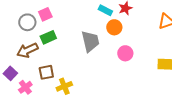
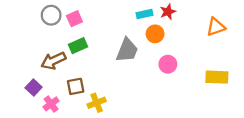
cyan rectangle: (105, 10) -> (144, 14), turned -40
gray circle: (27, 22) -> (51, 15), moved
gray trapezoid: (90, 41) -> (127, 50), turned 35

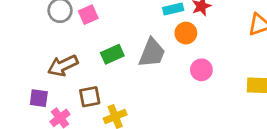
green rectangle: (78, 46) -> (112, 54), moved
purple square: (34, 88) -> (39, 98), turned -35

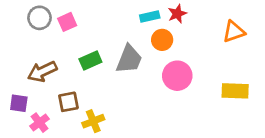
pink circle: (201, 70) -> (177, 76), size x1.4

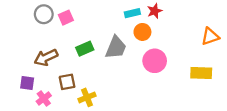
orange triangle: (234, 32) -> (210, 36), moved

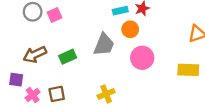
green rectangle: (85, 49) -> (68, 57), moved
brown square: (67, 82) -> (57, 94), moved
yellow cross: (87, 97) -> (106, 94), moved

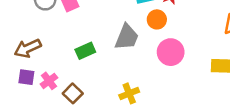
brown arrow: (35, 54) -> (28, 48), moved
brown square: (57, 94) -> (73, 93), turned -35
pink cross: (33, 95) -> (49, 81), moved

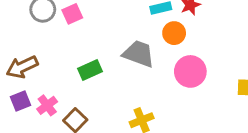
gray trapezoid: (127, 37) -> (139, 54), turned -92
purple square: (26, 77) -> (21, 101), turned -30

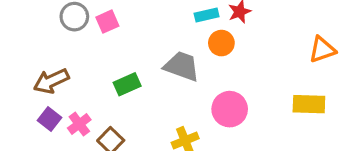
pink circle: (190, 71) -> (230, 109), moved
purple square: (21, 101) -> (50, 119), turned -30

